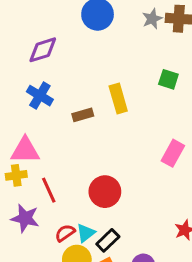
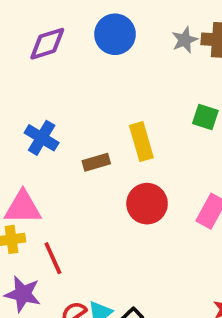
purple diamond: (43, 50) -> (47, 44), moved
red circle: (105, 192) -> (147, 204), moved

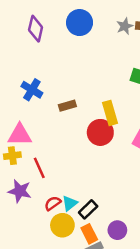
purple diamond: (47, 44) -> (36, 29), turned -60
yellow rectangle: (141, 142) -> (110, 113), moved

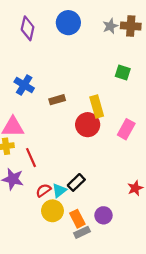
black rectangle: (88, 209) -> (76, 182), moved

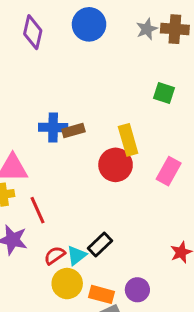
blue cross: (24, 85) -> (53, 127), moved, turned -30
orange rectangle: (77, 219) -> (101, 294), turned -48

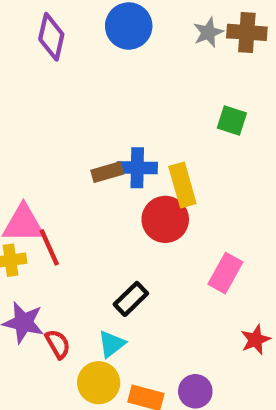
blue cross: (53, 127) -> (137, 168), moved
pink rectangle: (169, 171) -> (225, 273), moved
red line: (37, 210) -> (49, 247), moved
black rectangle: (100, 244) -> (131, 299), moved
red semicircle: (55, 255) -> (58, 344), moved, turned 95

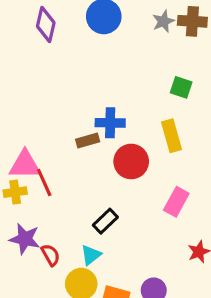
brown rectangle: (107, 172) -> (88, 141), moved
yellow rectangle: (182, 185) -> (171, 136), moved

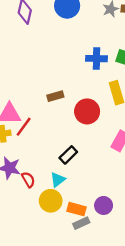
blue cross: (110, 123) -> (96, 59), moved
red line: (44, 182) -> (24, 127), turned 60

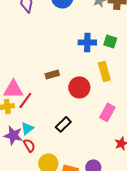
cyan triangle: (58, 180) -> (27, 128), moved

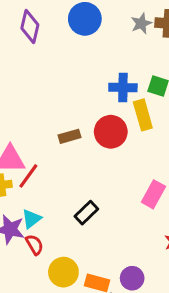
yellow rectangle: (104, 71) -> (143, 115), moved
red circle: (79, 87) -> (111, 132), moved

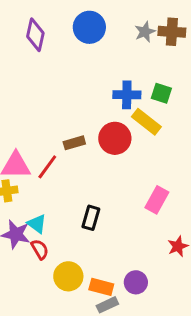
yellow rectangle: (143, 115) -> (146, 122), turned -36
red line: (28, 176) -> (47, 167), moved
black rectangle: (86, 213) -> (91, 218), turned -30
cyan triangle: (31, 219) -> (37, 224), turned -45

